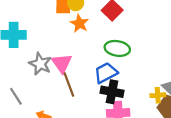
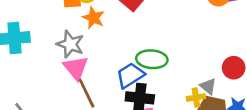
green ellipse: (117, 48) -> (152, 59), moved
gray star: (40, 64) -> (70, 44), moved

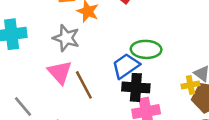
pink triangle: (76, 68) -> (60, 72), moved

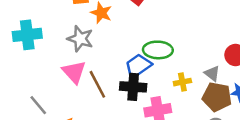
yellow cross: (190, 85) -> (182, 82), moved
black cross: (136, 87) -> (133, 87), moved

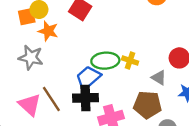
pink triangle: (74, 72) -> (30, 105), moved
yellow cross: (182, 82) -> (130, 61), moved, turned 35
brown pentagon: (217, 97) -> (147, 105), moved

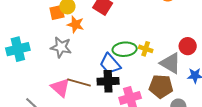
blue trapezoid: (88, 78) -> (110, 64), turned -90
gray triangle: (159, 78) -> (170, 63), size x1.6
brown line: (51, 99) -> (79, 82), turned -40

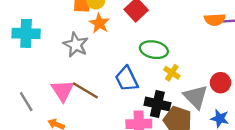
green ellipse: (125, 49) -> (154, 50), moved
black cross: (108, 81) -> (157, 104), moved

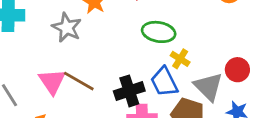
blue trapezoid: (127, 79) -> (164, 82), moved
black cross: (157, 104) -> (129, 91), moved, turned -30

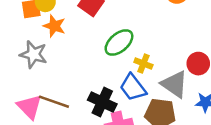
green ellipse: (159, 32) -> (119, 43), turned -40
black cross: (129, 91) -> (102, 102), turned -36

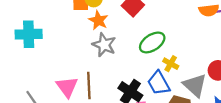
gray star: (33, 54) -> (104, 45), moved
brown line: (54, 102) -> (89, 86), turned 60

